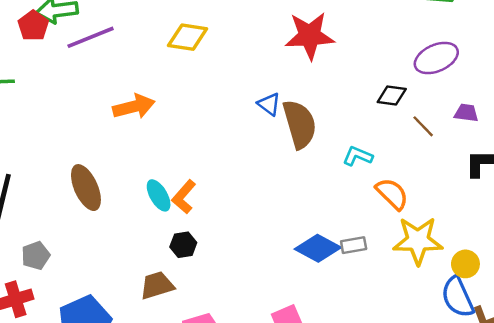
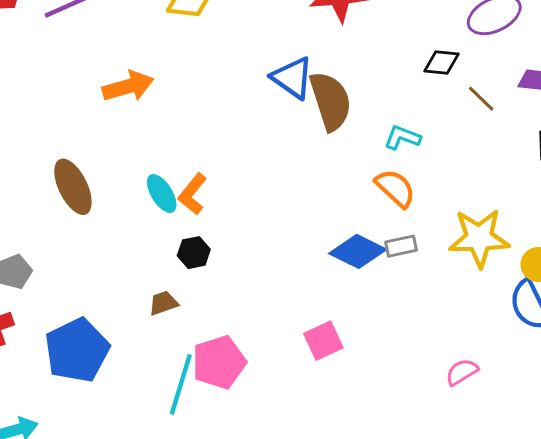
blue triangle: (269, 104) -> (292, 78), size x1.5
orange semicircle: (392, 194) -> (395, 188), moved
brown trapezoid: (157, 285) -> (163, 303), size x0.7

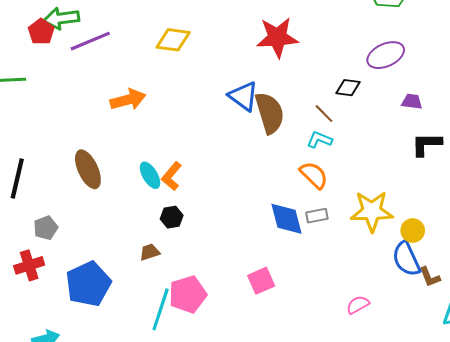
brown line: (481, 99) -> (324, 114), moved
blue diamond: (358, 251) -> (287, 219), turned 48

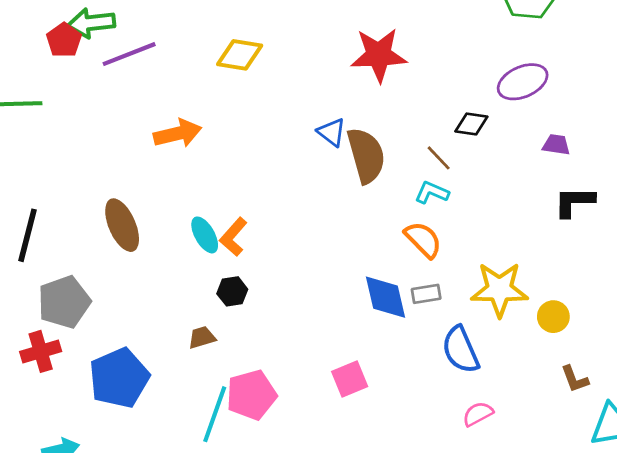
blue triangle: (243, 96) -> (332, 132), size x0.7
gray pentagon: (46, 228) -> (64, 302), size x1.6
blue semicircle: (406, 259) -> (461, 350), moved

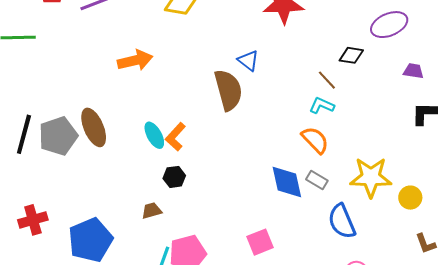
brown semicircle: (366, 155) -> (228, 90), moved
gray rectangle: (426, 294) -> (317, 180), turned 40
gray pentagon: (64, 302) -> (58, 136), moved

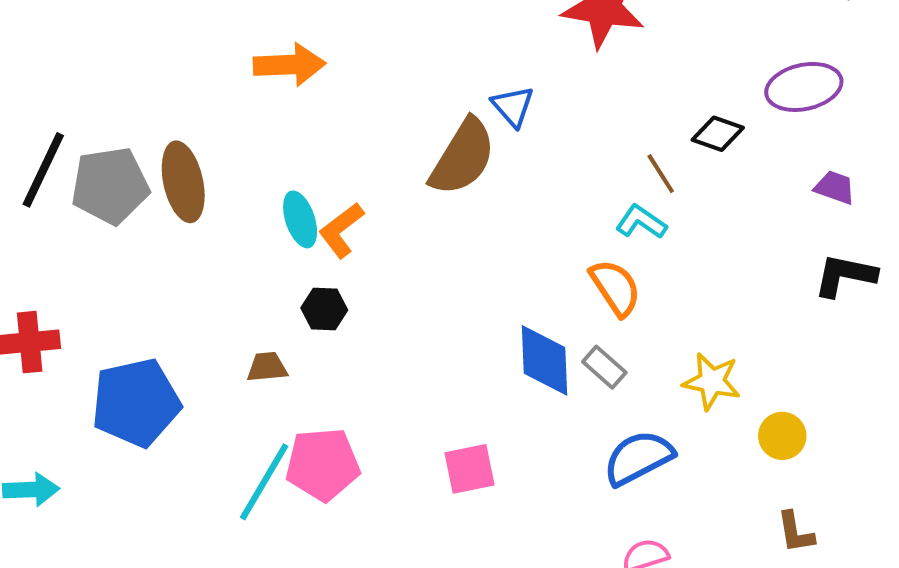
brown semicircle: (228, 90) -> (463, 157), turned 36
yellow star: (371, 177) -> (712, 381), size x0.7
blue semicircle: (342, 221) -> (638, 458), turned 75

